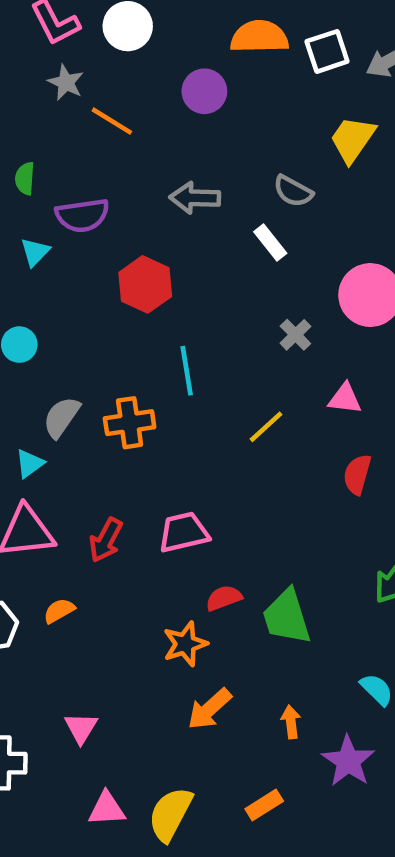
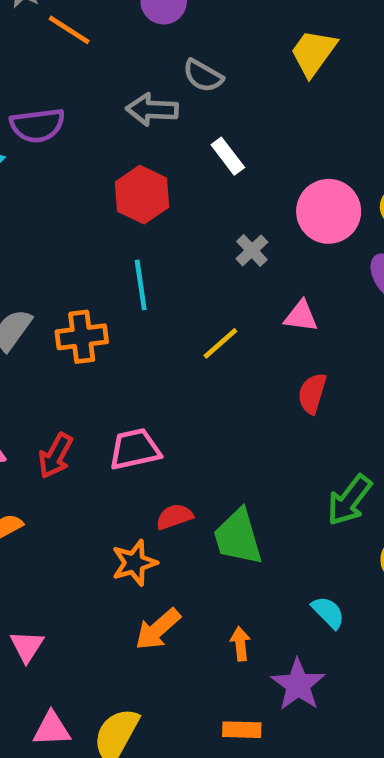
gray semicircle: (293, 191) -> (203, 76), moved
red hexagon: (145, 284) -> (142, 195), moved
orange rectangle: (264, 805) -> (242, 730), moved, turned 33

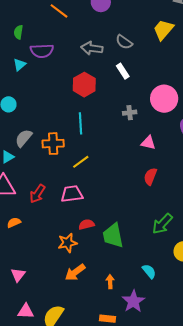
gray semicircle: (203, 76) -> (124, 42), moved
gray cross: (252, 250) -> (130, 113), turned 32
yellow line: (220, 343) -> (81, 162), moved

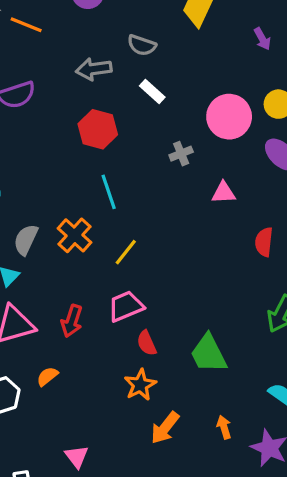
orange cross: (53, 144) -> (75, 235), turned -30
red semicircle: (150, 176) -> (264, 242), moved
red semicircle: (86, 224) -> (147, 343), moved, turned -84

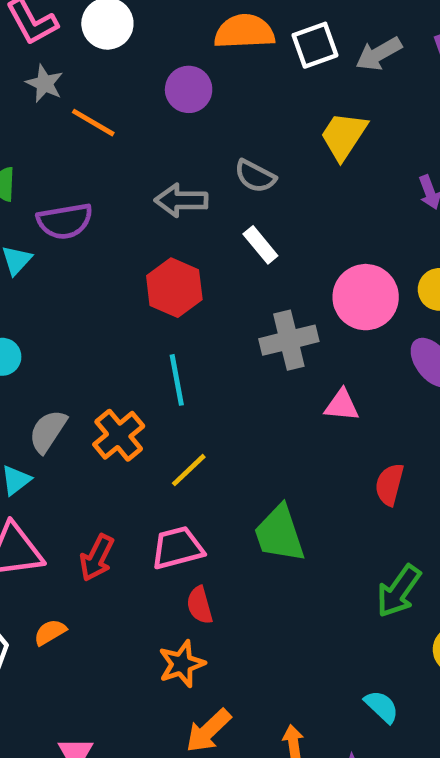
gray cross: (181, 154) -> (289, 340), size x1.6
green trapezoid: (209, 354) -> (279, 534), moved

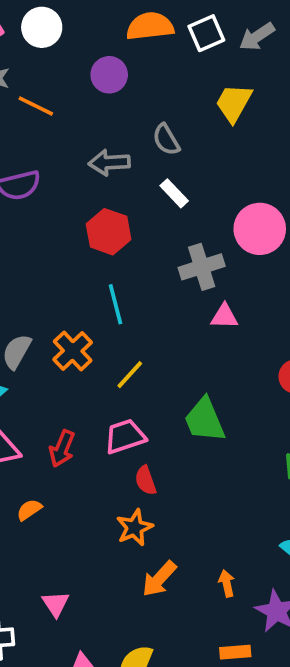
gray semicircle: (255, 176) -> (166, 140), turned 36
pink triangle: (342, 405) -> (224, 316), moved

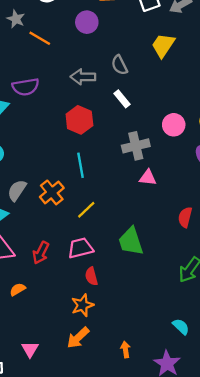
pink circle: (260, 229) -> (174, 125), size x0.7
orange arrow: (159, 579) -> (78, 338), moved
orange arrow: (227, 583) -> (125, 350), moved

